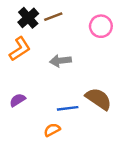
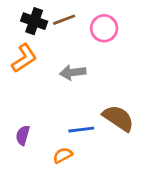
black cross: (28, 18) -> (34, 21), turned -30
pink circle: (101, 26) -> (104, 28), moved
purple semicircle: (18, 100) -> (23, 135), moved, turned -42

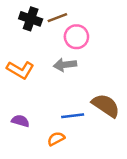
pink circle: (104, 28) -> (76, 37), moved
orange L-shape: (24, 58) -> (20, 70), moved, turned 64
purple semicircle: (23, 135) -> (20, 121), turned 90

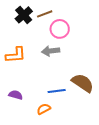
black cross: (31, 19) -> (24, 15), turned 30
orange L-shape: (20, 70) -> (16, 55), turned -35

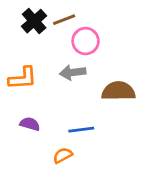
brown semicircle: (83, 83) -> (118, 91), moved, turned -35
purple semicircle: (16, 95) -> (30, 124), moved

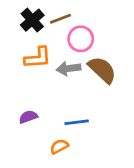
orange L-shape: (23, 78) -> (38, 58), moved
brown semicircle: (118, 91) -> (102, 70), moved, turned 44
purple semicircle: (30, 124) -> (28, 117), turned -36

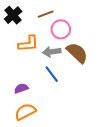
black cross: (32, 20) -> (13, 15), moved
blue line: (77, 122) -> (52, 74), moved, turned 60
orange semicircle: (59, 146) -> (25, 112), moved, size x1.5

